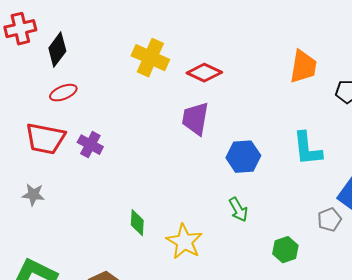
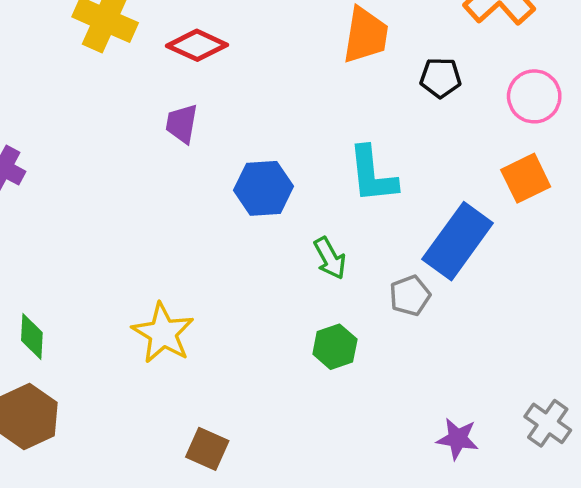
purple trapezoid: (195, 119) -> (182, 124), size x0.7
green arrow: (238, 210) -> (330, 258), moved
green diamond: (137, 223) -> (32, 336), moved

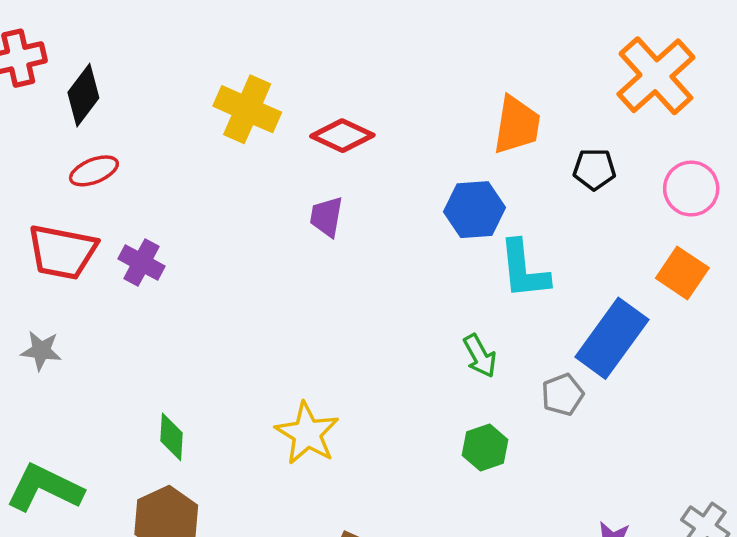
orange square: (526, 178) -> (682, 273), turned -30
blue hexagon: (263, 188) -> (474, 210), moved

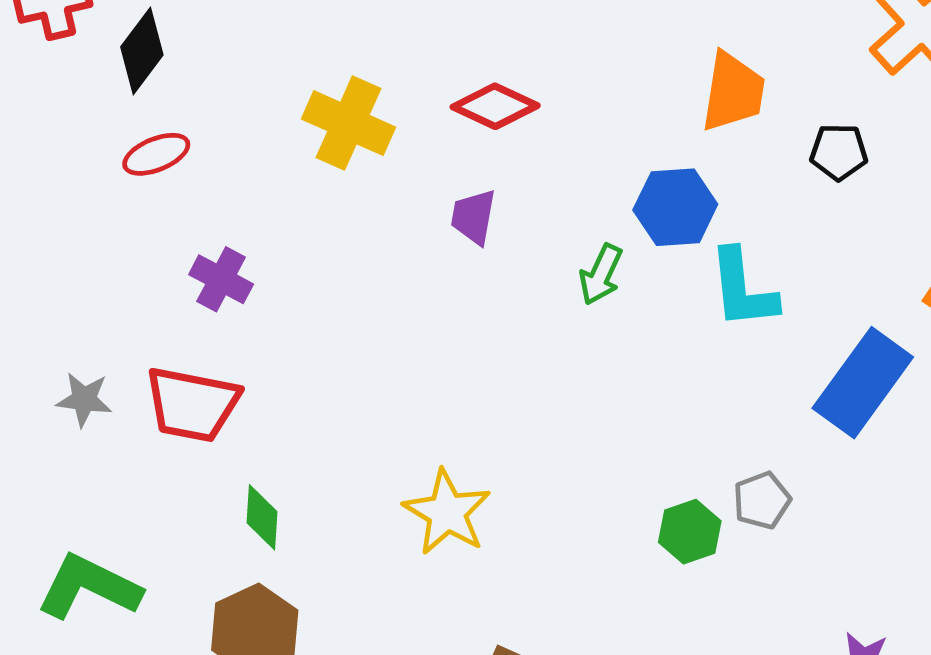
yellow cross: (247, 109) -> (348, 123), moved
red trapezoid: (62, 252) -> (192, 404), moved
green arrow: (480, 356) -> (601, 274), moved, turned 54
gray pentagon: (563, 395) -> (762, 500), moved

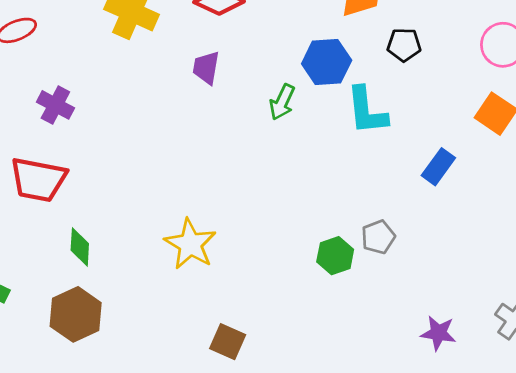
black pentagon: (839, 152) -> (404, 45), moved
blue rectangle: (863, 383) -> (438, 167), size x0.6

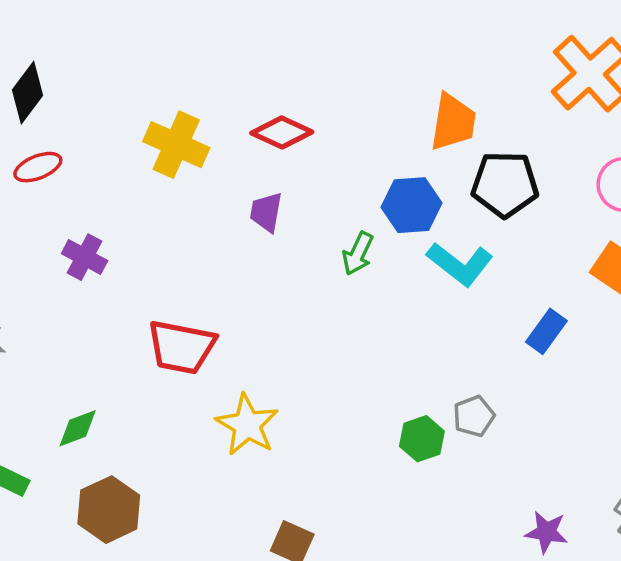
black pentagon: (404, 45) -> (505, 184), size x1.6
cyan L-shape: (367, 111) -> (460, 264), turned -46
red trapezoid: (38, 180) -> (181, 347), moved
green diamond: (80, 247) -> (78, 428), moved, turned 66

